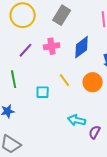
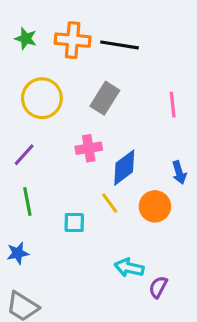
blue diamond: (82, 47) -> (124, 168), moved
purple line: (26, 50) -> (24, 155), moved

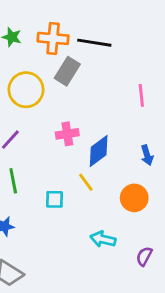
gray rectangle: (105, 98) -> (67, 71), moved
orange circle: (155, 206) -> (134, 198), moved
purple semicircle: (158, 287) -> (144, 256), moved

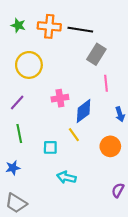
gray rectangle: (67, 71) -> (96, 54), moved
pink line: (141, 95) -> (106, 83), moved
cyan arrow: (103, 239) -> (66, 177), moved

